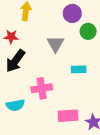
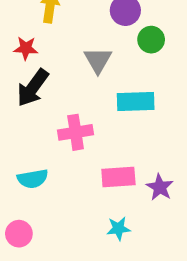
cyan rectangle: (79, 69) -> (136, 101), size x1.5
cyan semicircle: (15, 105) -> (33, 179), moved

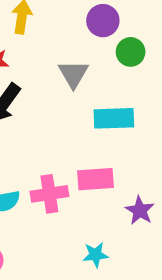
pink cross: (76, 132) -> (49, 194), moved
pink rectangle: (118, 177) -> (96, 179), moved

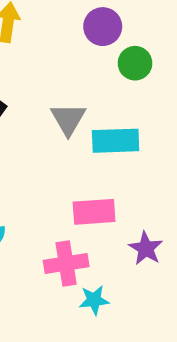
gray triangle: (73, 74) -> (68, 119), moved
pink cross: (49, 194) -> (66, 264), moved

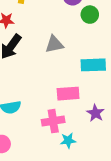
gray triangle: (68, 119) -> (54, 44), turned 48
cyan rectangle: (116, 141) -> (93, 65), moved

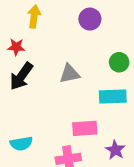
green circle: (90, 15) -> (119, 62), moved

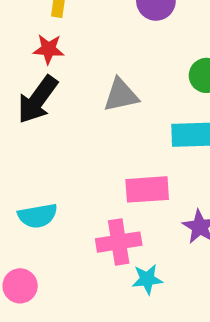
red star: (16, 47) -> (49, 49), moved

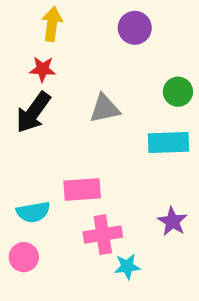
pink rectangle: (147, 189) -> (82, 189), moved
pink circle: (20, 286) -> (24, 257), moved

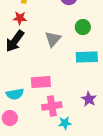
green circle: (178, 92) -> (83, 27), moved
gray triangle: (105, 109) -> (53, 39), turned -36

